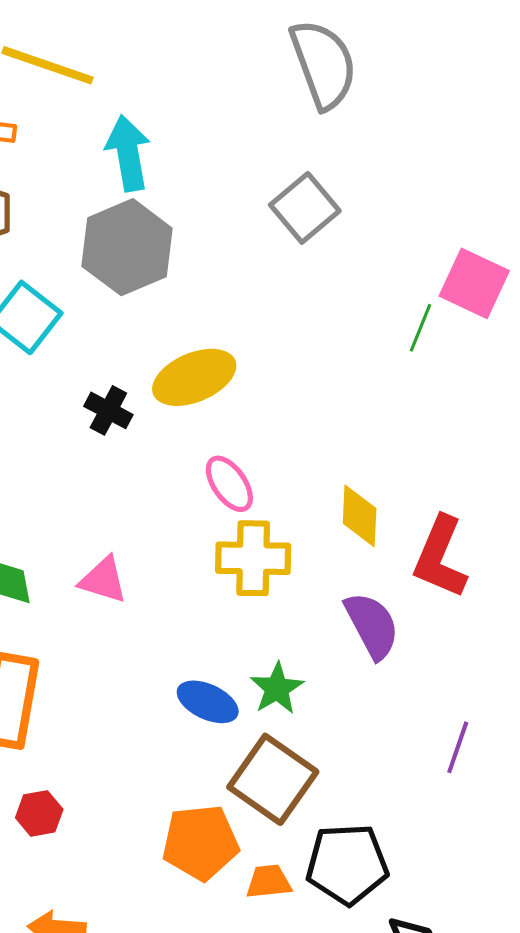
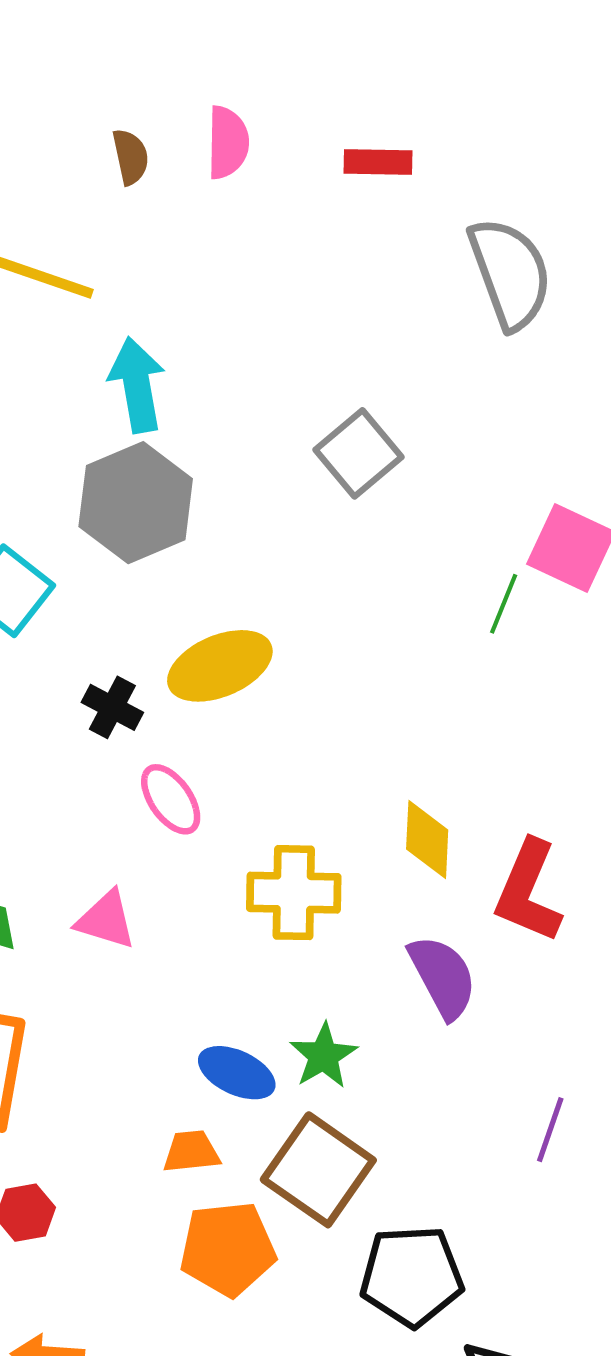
gray semicircle: (323, 64) -> (510, 273), moved
pink ellipse: (229, 484) -> (171, 799), moved
orange trapezoid: (269, 882) -> (191, 1152), moved

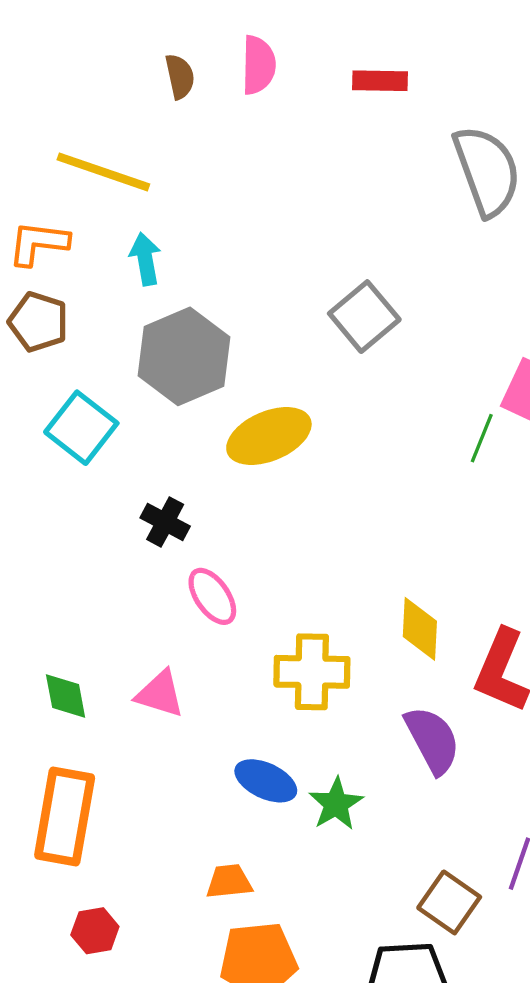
cyan arrow: (137, 385) -> (145, 259), moved, size x0.7
yellow ellipse: (220, 666) -> (269, 436), moved
blue ellipse: (237, 1073) -> (266, 781), moved
brown square: (318, 1170) -> (449, 902), moved, size x0.7

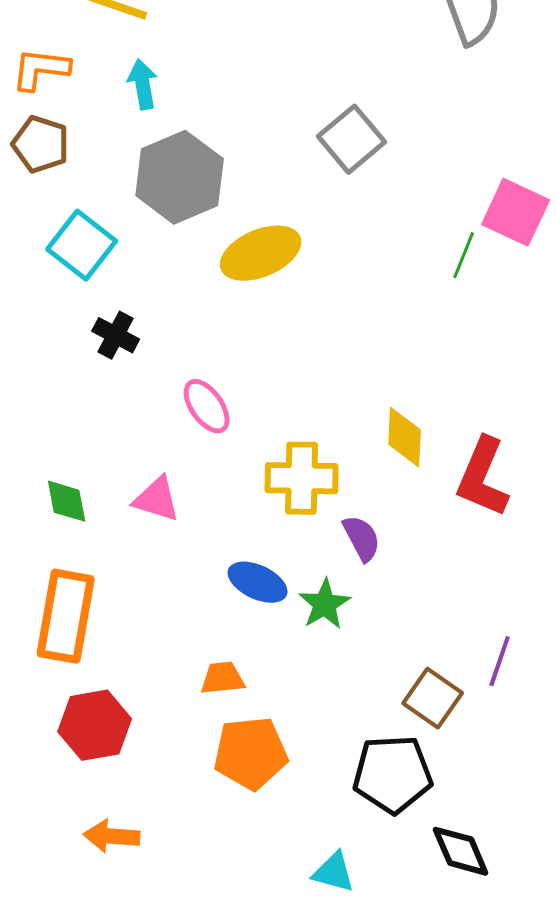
black cross: (165, 522) -> (116, 335), moved
purple semicircle: (432, 740) -> (362, 538), moved, size x0.7
red hexagon: (95, 931) -> (95, 725), size x1.6

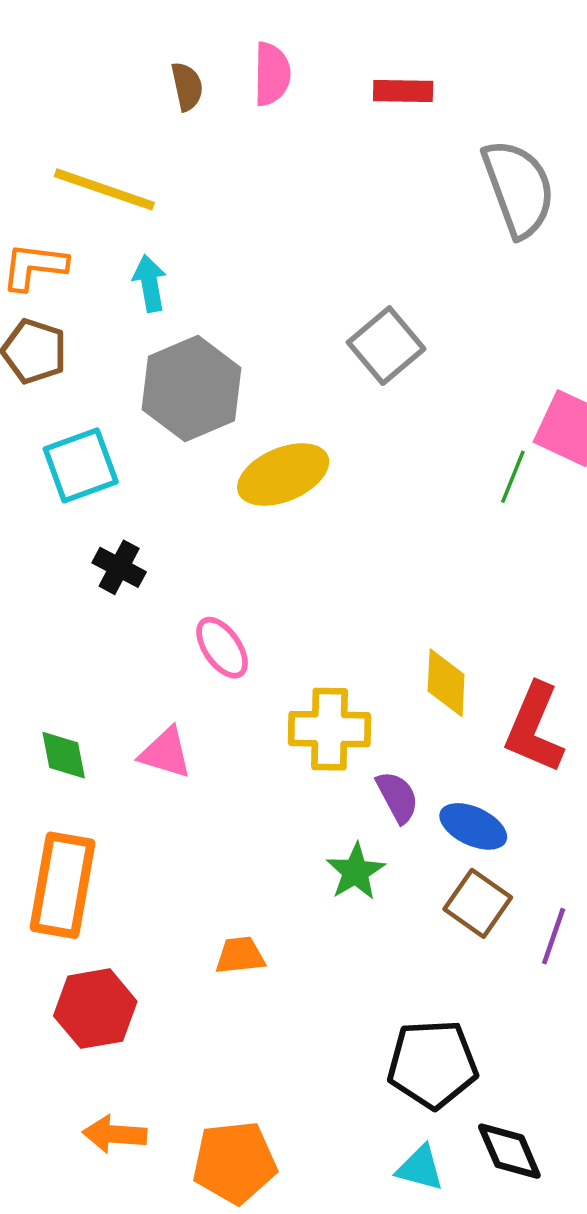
cyan square: (82, 245) -> (81, 465), turned 32
blue ellipse: (258, 582) -> (473, 826), moved
brown square: (433, 698) -> (478, 903), moved
orange pentagon: (251, 753) -> (234, 1162), moved
cyan triangle: (334, 872) -> (420, 1168), moved

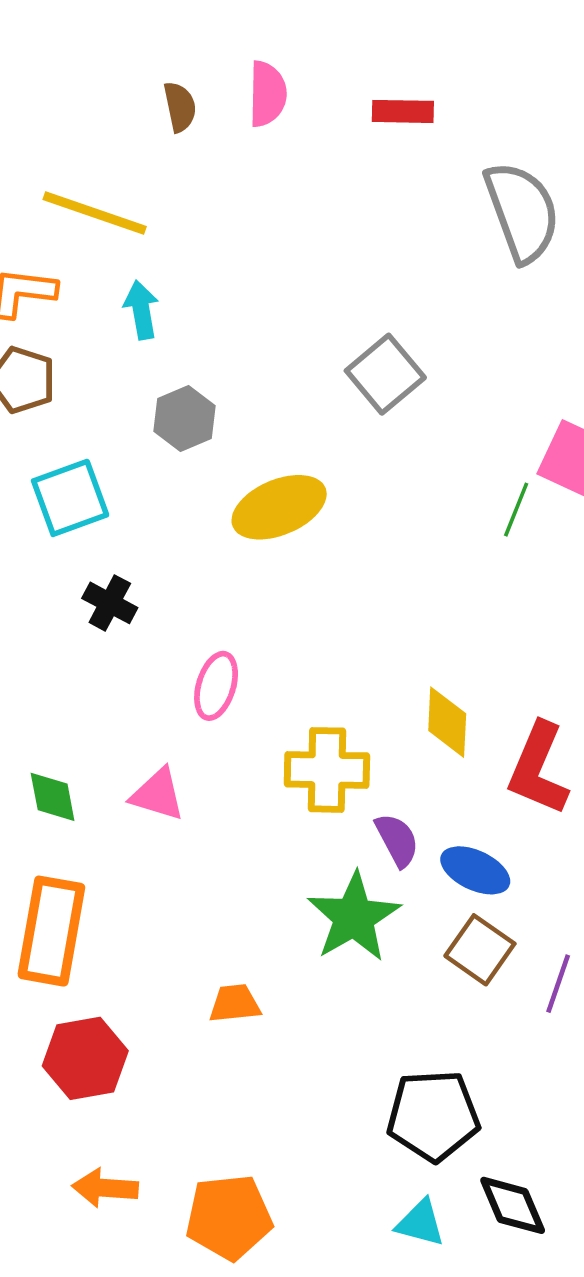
gray hexagon: (192, 389) -> (185, 419), size x0.6
pink ellipse: (222, 648) -> (216, 686), turned 52
green star: (356, 872) -> (354, 917), size x1.5

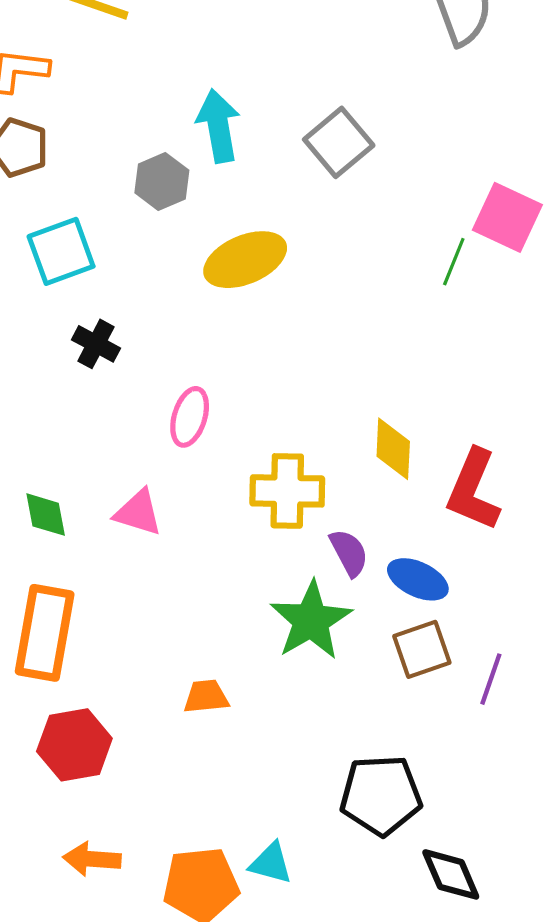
cyan arrow: (141, 310) -> (218, 126), moved, size x1.4
brown square: (480, 950) -> (422, 649), turned 36
cyan triangle: (420, 1223) -> (271, 863), moved

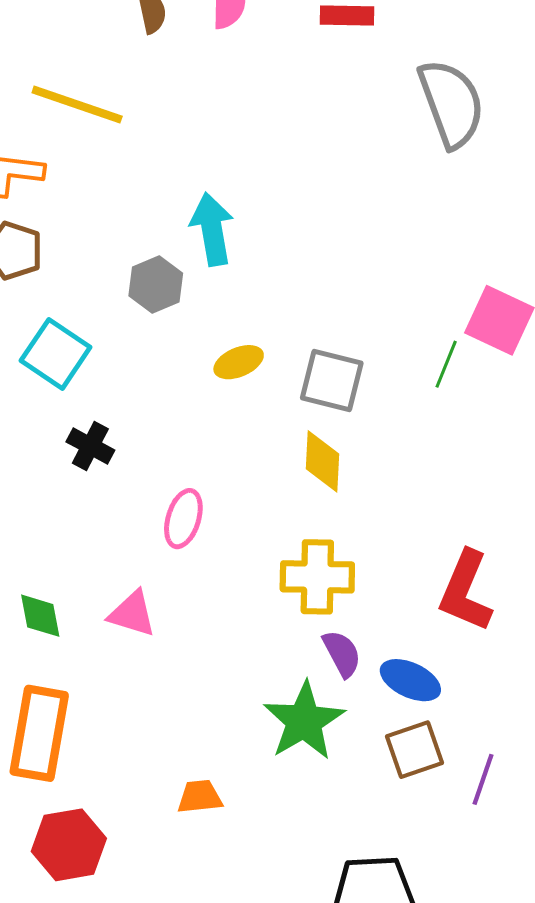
gray square: (339, 142) -> (332, 381), moved, turned -36
cyan square: (61, 251) -> (56, 354), turned -36
yellow ellipse: (245, 260) -> (239, 362), size x0.6
yellow diamond: (393, 449) -> (322, 461), moved
yellow cross: (287, 491) -> (317, 577), moved

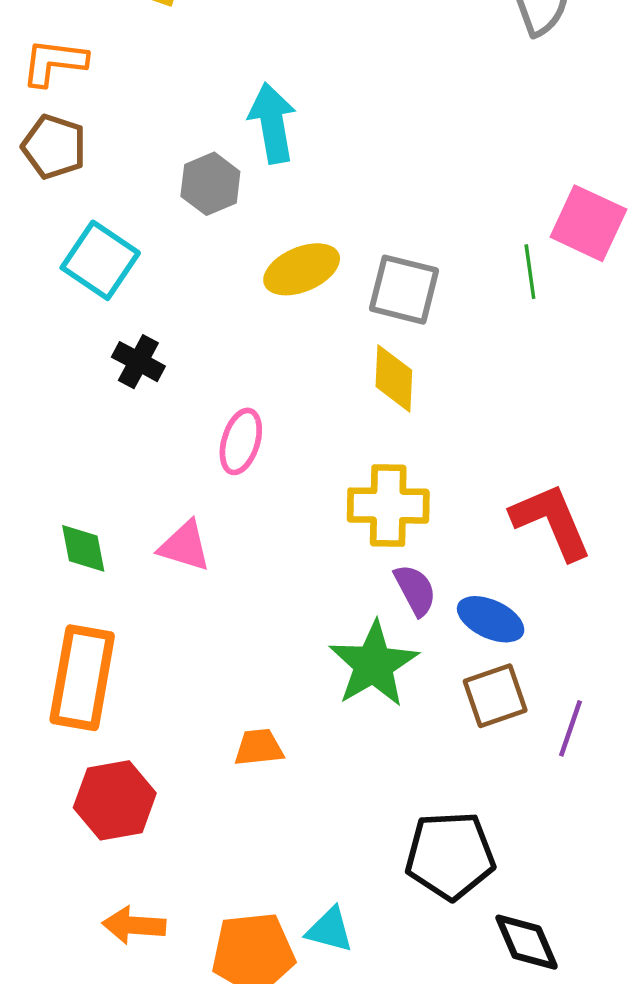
yellow ellipse: (239, 362) -> (302, 269), size x1.4
green line: (446, 364) -> (530, 272), turned -30
red L-shape: (466, 591) -> (551, 521), turned 134

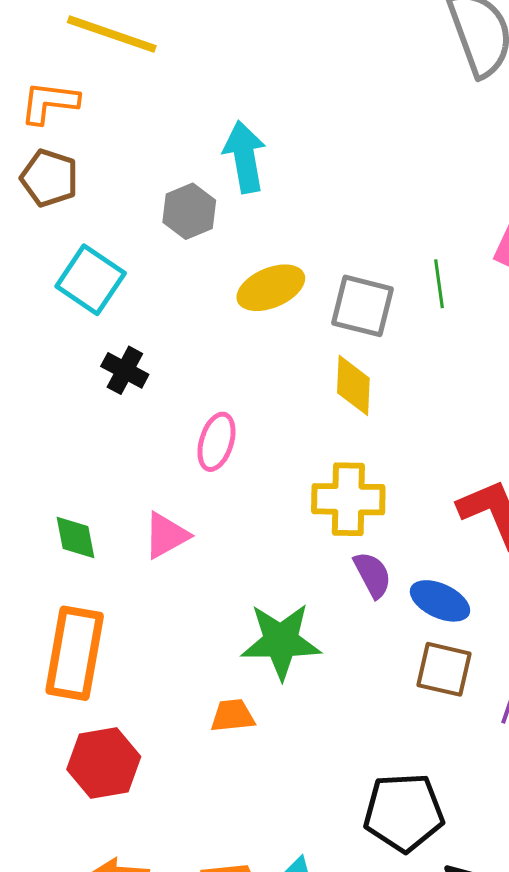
green line: (530, 272) -> (439, 284), moved
pink triangle: (185, 546) -> (166, 535), turned -46
green star: (374, 664) -> (281, 641), moved, turned 30
brown square: (495, 696) -> (444, 669), turned 32

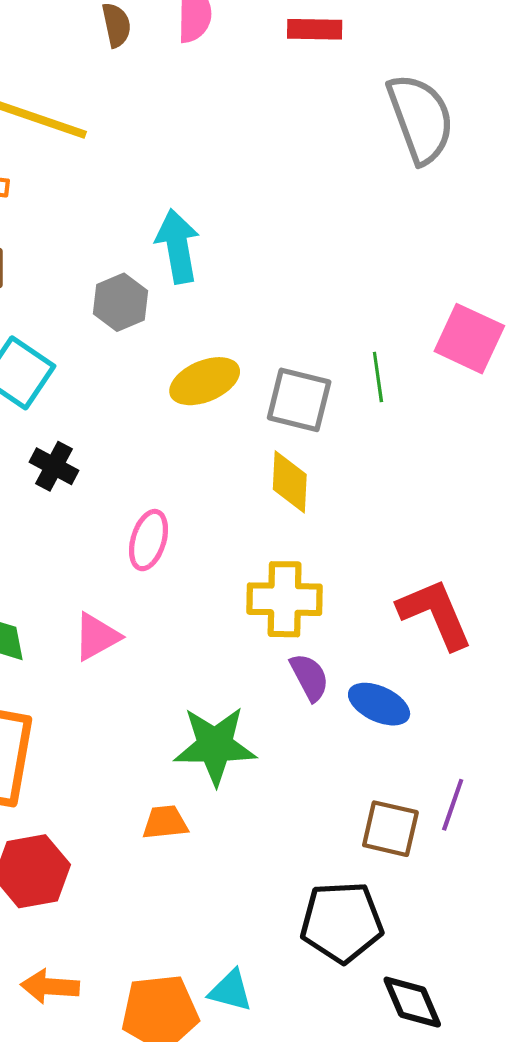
brown square: (444, 669) -> (390, 829), moved

